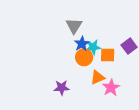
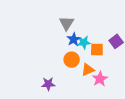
orange circle: (84, 57) -> (72, 60), moved
purple star: (62, 88) -> (48, 84), moved

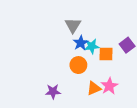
orange triangle: (88, 70) -> (94, 88), moved

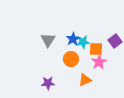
gray triangle: (73, 25) -> (48, 40), moved
pink star: (109, 86) -> (99, 62), moved

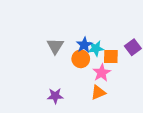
orange circle: (71, 59) -> (81, 59), moved
pink star: (99, 62) -> (102, 73), moved

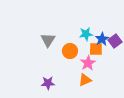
blue star: (84, 45) -> (102, 39), moved
cyan star: (96, 48) -> (86, 34), moved

